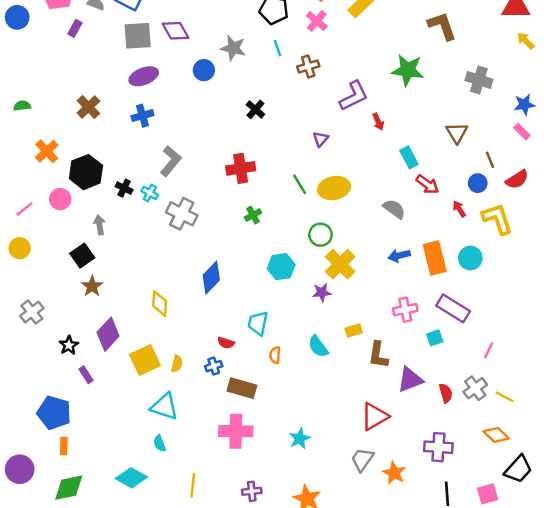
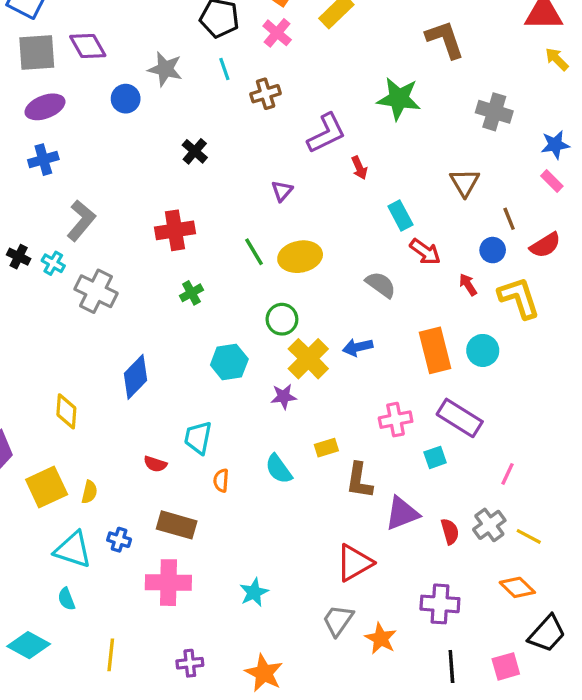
blue arrow: (399, 256) -> (358, 347), moved
blue cross: (214, 366) -> (119, 540), moved, turned 35

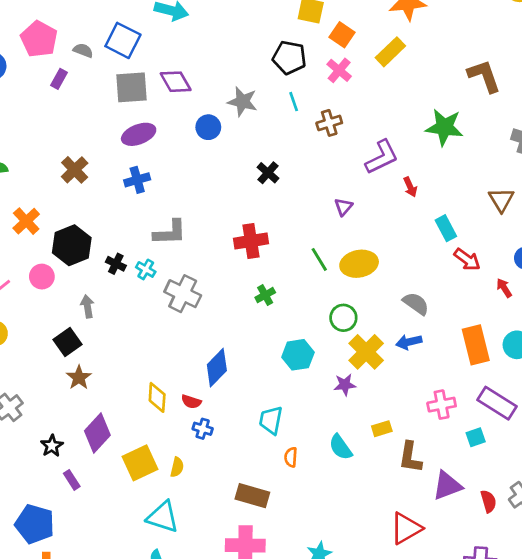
gray L-shape: (81, 220) -> (170, 232), turned 48
gray semicircle: (381, 285) -> (416, 304), moved
red semicircle: (155, 464) -> (191, 402), moved
blue cross: (119, 540) -> (203, 429), moved

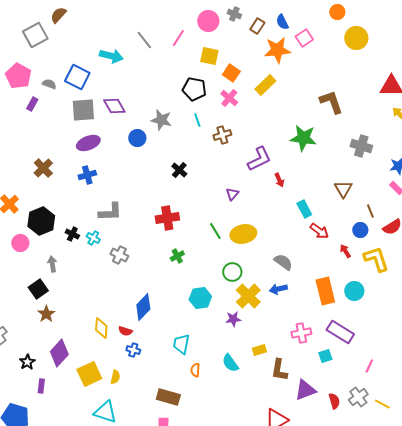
gray cross: (183, 294) -> (119, 255), size x0.7
purple rectangle: (72, 480) -> (41, 386), turned 40

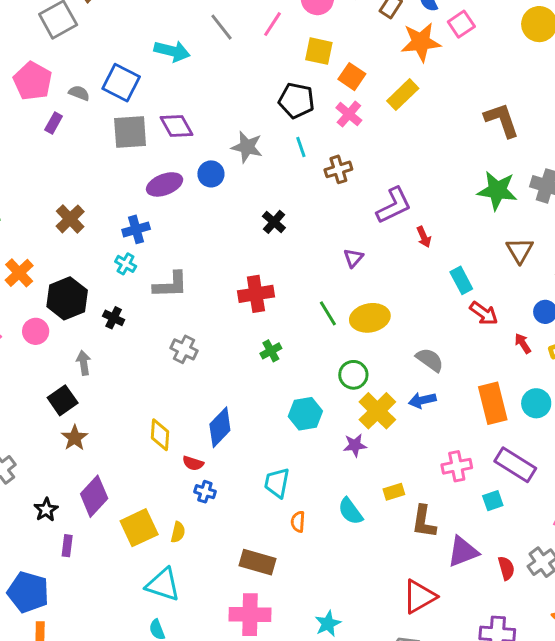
green star: (303, 138) -> (497, 190), moved
purple ellipse: (88, 143) -> (165, 184), moved
cyan cross: (93, 238) -> (126, 264), moved
yellow diamond: (101, 328) -> (160, 435), moved

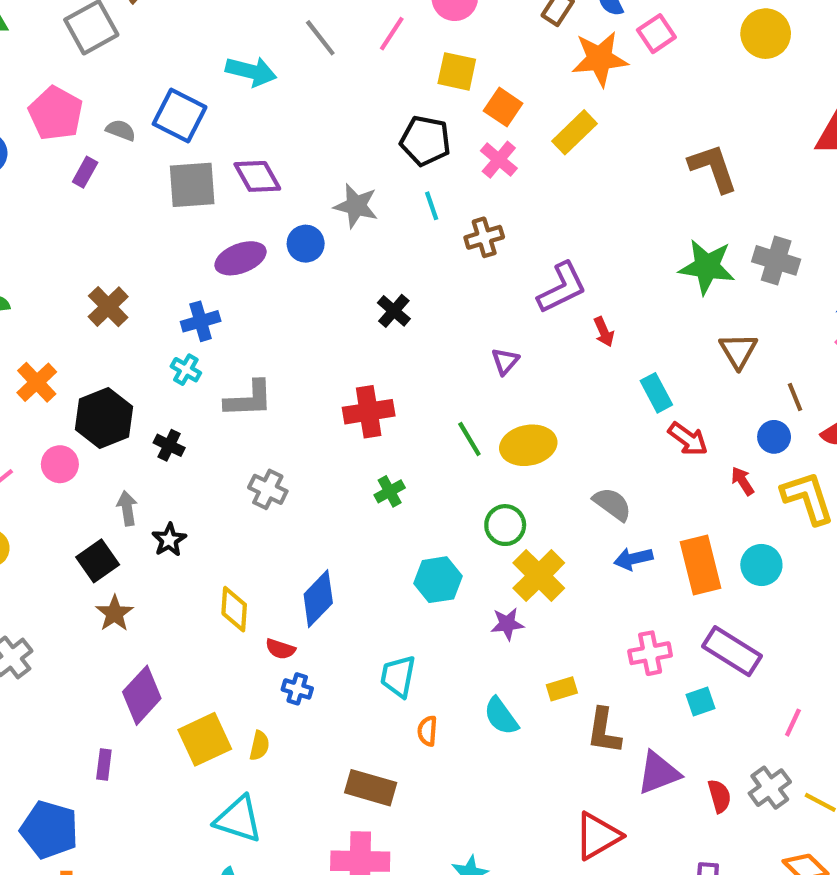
blue arrow: (422, 400) -> (633, 559), moved
black star: (46, 510) -> (169, 540), moved

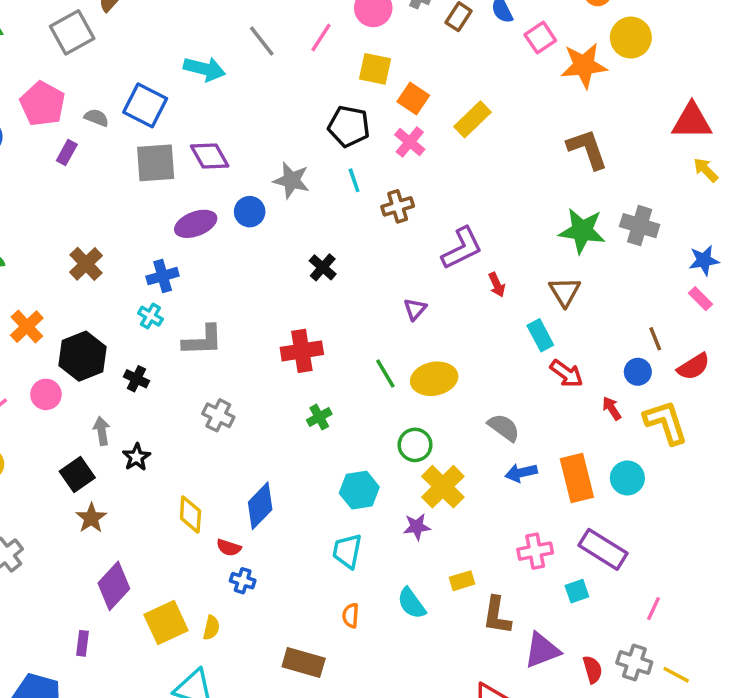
orange star: (600, 59) -> (584, 65), moved
brown triangle: (738, 351) -> (565, 292), moved
cyan trapezoid: (398, 676) -> (347, 551), moved
gray cross: (770, 788) -> (634, 663), turned -36

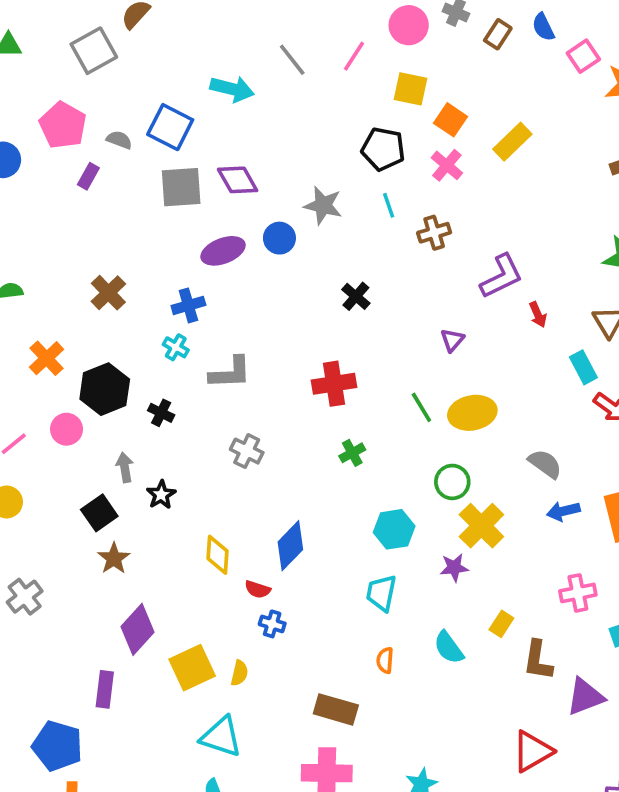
yellow rectangle: (462, 581) -> (501, 624), turned -40
purple rectangle: (83, 643) -> (105, 689), size x1.4

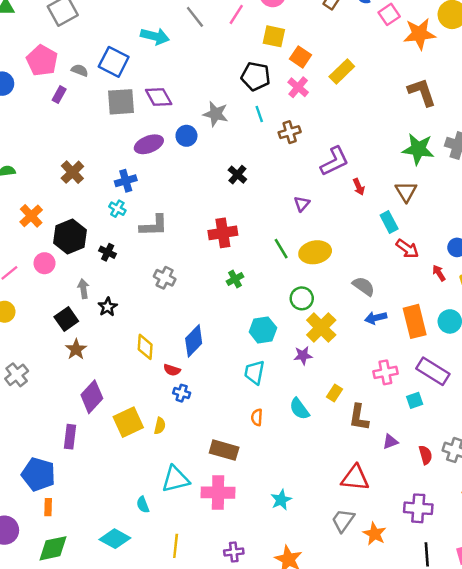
purple triangle: (585, 697) -> (390, 442), size x0.6
cyan triangle: (221, 737) -> (176, 479), moved, turned -32
red triangle: (532, 751) -> (355, 478), turned 36

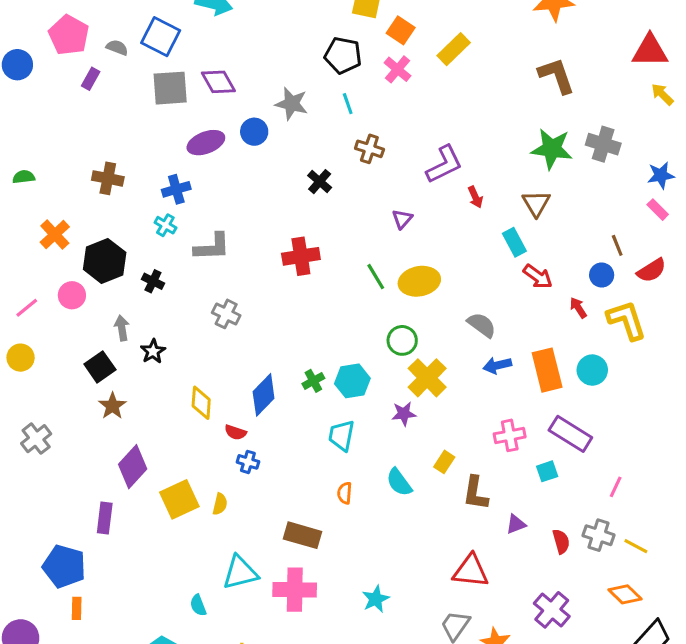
brown cross: (290, 132) -> (369, 149), moved, turned 35
brown cross: (72, 172) -> (108, 178), turned -35
green cross: (235, 279) -> (313, 381), moved
purple cross: (418, 508) -> (552, 610), turned 36

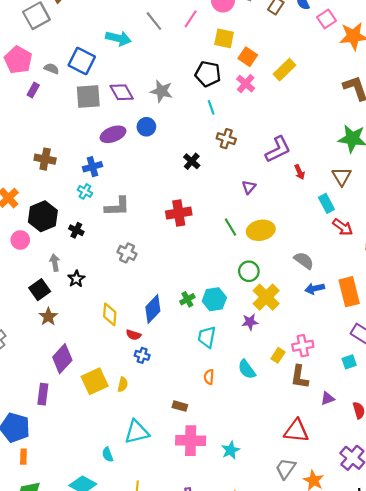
gray star: (292, 104) -> (162, 91), moved
pink cross: (510, 435) -> (303, 346), moved
brown rectangle: (302, 535) -> (180, 406), size x0.6
pink cross: (295, 590) -> (191, 441), moved

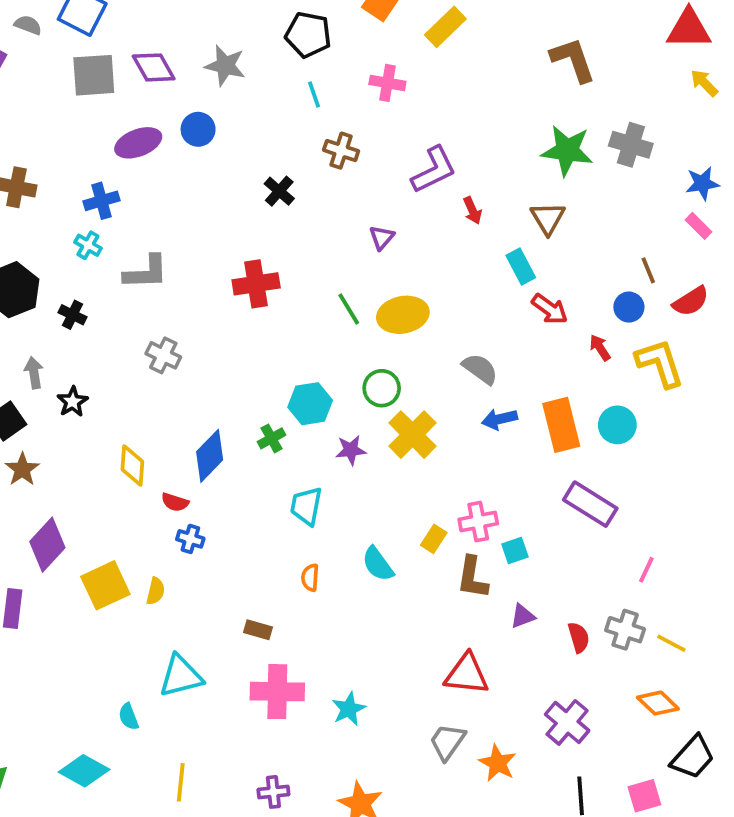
pink cross: (246, 84) -> (387, 83), moved, turned -30
cyan hexagon: (214, 299) -> (310, 404), moved
purple star: (250, 322) -> (351, 450), moved
cyan square: (349, 362) -> (515, 550), moved

